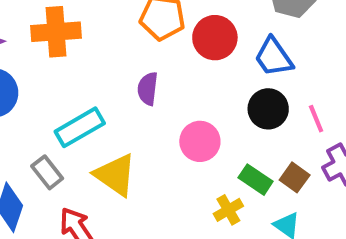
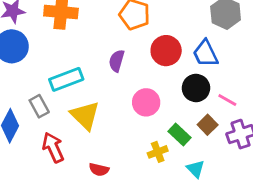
red circle: (215, 38) -> (166, 51), moved
pink line: (316, 119) -> (227, 100), turned -48
brown square: (295, 177) -> (208, 125), moved

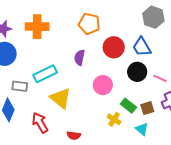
gray rectangle: (39, 106) -> (20, 86), moved, turned -49
brown square: (208, 125) -> (147, 108), moved, turned 32
yellow cross: (158, 152) -> (114, 119), turned -32

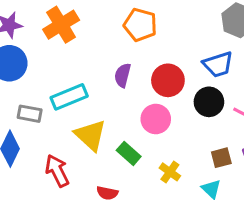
orange cross: (37, 27) -> (61, 25), turned -35
red circle: (114, 47) -> (168, 80), moved
blue trapezoid: (142, 47) -> (218, 64), turned -80
green rectangle: (128, 106) -> (129, 153), moved

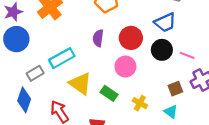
gray rectangle: (30, 114) -> (35, 73), turned -35

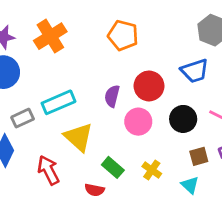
purple semicircle: (98, 38) -> (112, 96), moved
black circle: (162, 50) -> (183, 119), moved
green rectangle: (109, 93) -> (113, 167), moved

